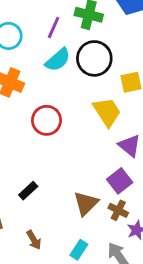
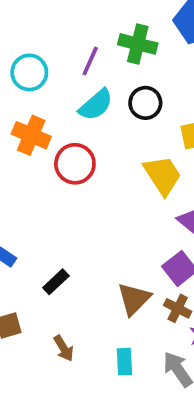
black circle: (94, 58) -> (145, 103), size x0.7
red circle: (47, 120) -> (75, 164), moved
cyan rectangle: (79, 250) -> (124, 362), turned -36

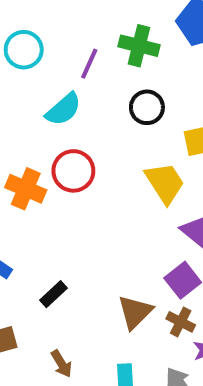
cyan circle: (29, 72) -> (24, 50), moved
cyan semicircle: (96, 105) -> (63, 109), moved
orange cross: (31, 135) -> (26, 189), moved

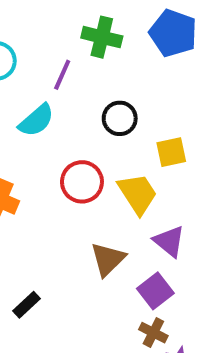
green cross: (139, 46) -> (102, 37), moved
red circle: (73, 171) -> (82, 182), moved
brown triangle: (135, 312) -> (108, 259), moved

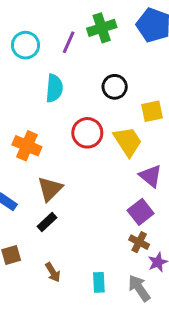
green cross: (102, 37) -> (102, 28), turned -32
purple line: (62, 75) -> (69, 42), moved
cyan semicircle: (36, 120) -> (54, 88), turned -44
brown triangle: (108, 259) -> (50, 189), moved

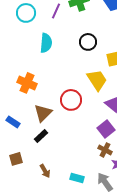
red circle: (87, 133) -> (71, 100), moved
cyan rectangle: (99, 282) -> (77, 178), turned -72

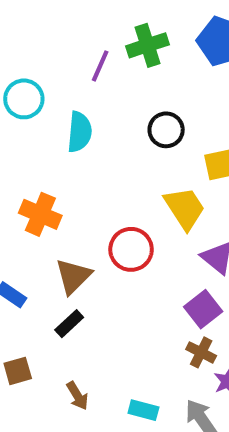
cyan circle: (26, 13) -> (24, 99), moved

